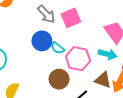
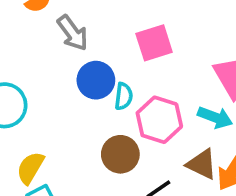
gray arrow: (46, 14) -> (73, 33), moved
cyan semicircle: (58, 48) -> (124, 96), turned -128

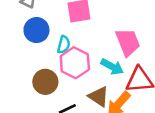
cyan semicircle: (124, 96) -> (64, 45), moved

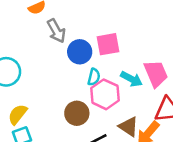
blue circle: (36, 30) -> (80, 52), moved
cyan arrow: (112, 67) -> (131, 79), moved

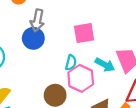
gray arrow: (56, 31) -> (37, 20), turned 40
blue circle: (80, 52) -> (33, 38), moved

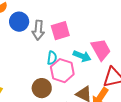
gray arrow: (37, 20) -> (38, 30), moved
blue circle: (33, 38) -> (19, 22), moved

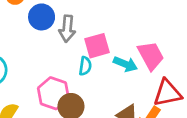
pink square: (60, 31) -> (97, 46), moved
pink hexagon: (62, 71) -> (53, 93), moved

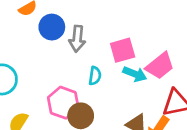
pink square: (97, 46) -> (123, 50), moved
pink trapezoid: (151, 56) -> (160, 66), turned 80

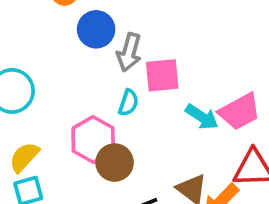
pink square: (123, 50) -> (162, 75), moved
cyan semicircle: (95, 76) -> (128, 103), moved

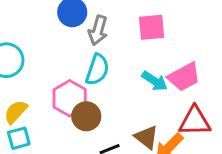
pink square: (162, 75) -> (152, 27), moved
cyan semicircle: (128, 103) -> (97, 70), size x1.5

